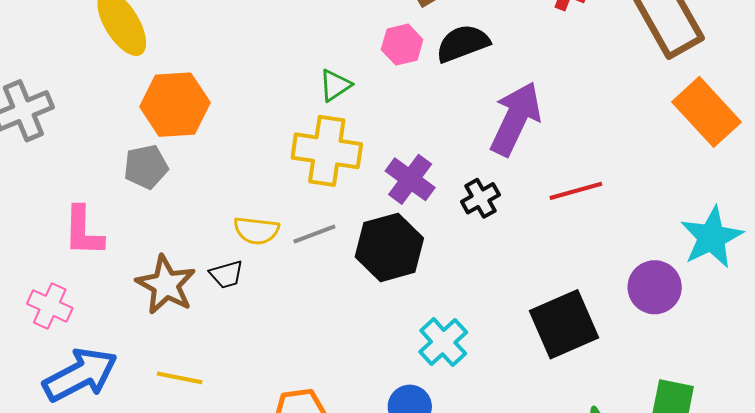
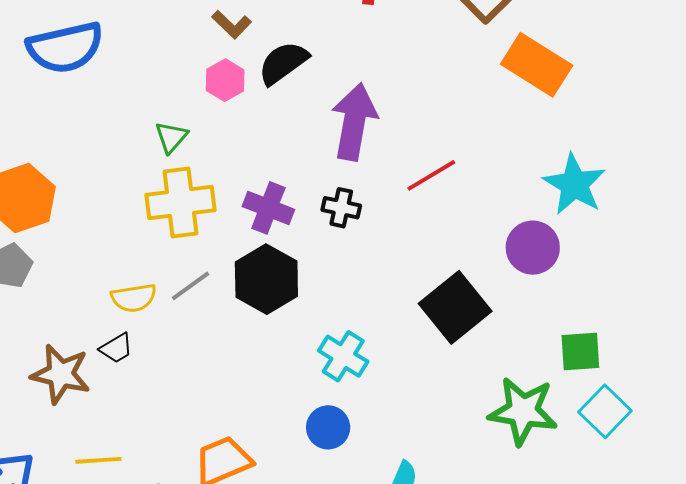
black cross: (480, 198) -> (341, 208), turned -33

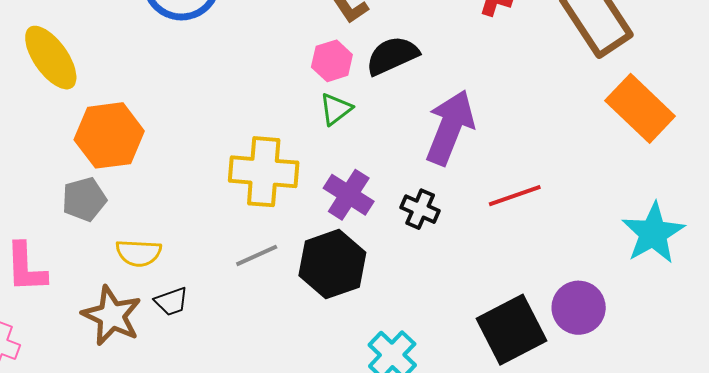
green triangle: (171, 137) -> (336, 109), moved
purple circle: (533, 248) -> (579, 308), moved
yellow semicircle: (134, 298) -> (139, 253), moved

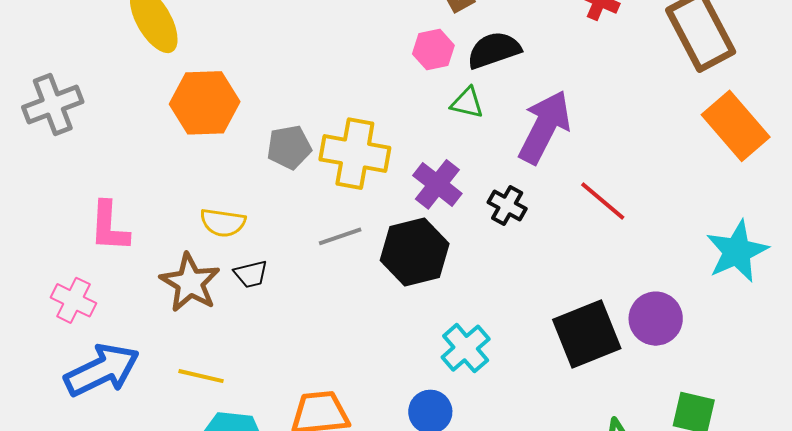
green triangle: (336, 109) -> (467, 103), moved, turned 45
red line: (515, 196) -> (603, 201), turned 54
gray pentagon: (84, 199) -> (289, 147), moved

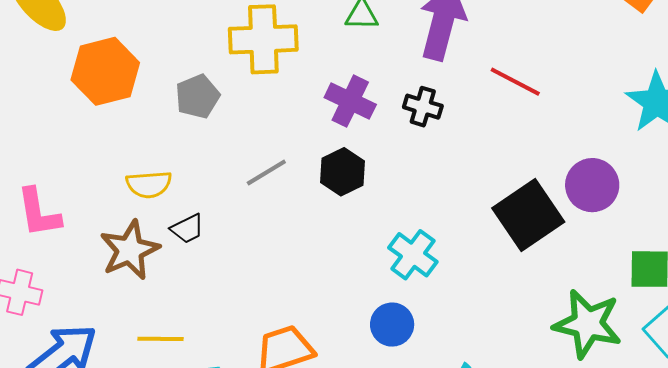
yellow cross: (355, 154) -> (263, 39), moved
black hexagon: (415, 252) -> (342, 172), size x0.7
brown star: (190, 283) -> (130, 250), turned 30

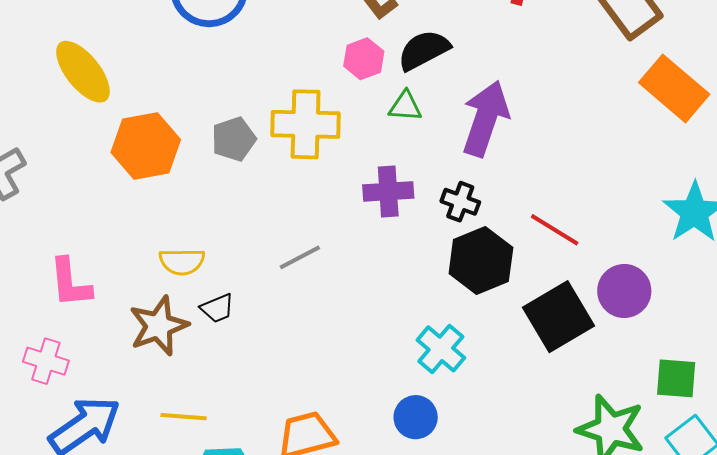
red line: (515, 82) -> (555, 230), moved
gray pentagon: (197, 96) -> (234, 139), moved
purple cross: (350, 101) -> (388, 191), turned -33
black hexagon: (342, 172) -> (481, 260), moved, size x1.4

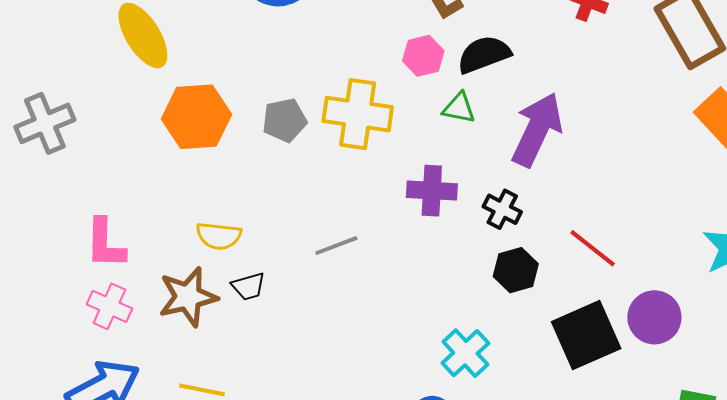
black hexagon: (481, 260) -> (516, 270), size x0.7
pink cross: (46, 361) -> (109, 306), moved

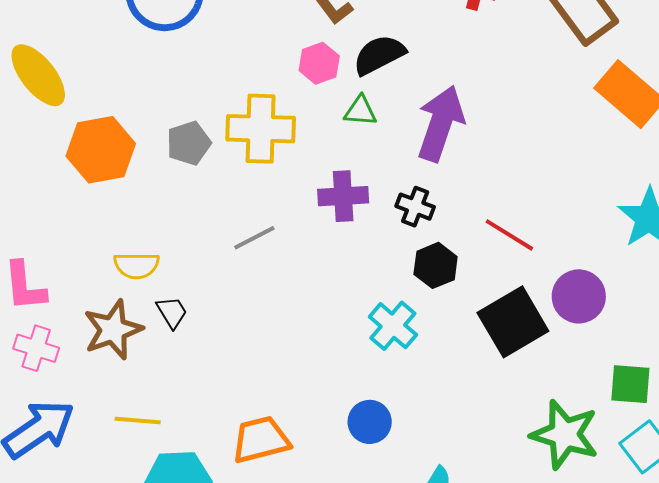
gray line: (336, 246) -> (254, 238), moved
black trapezoid: (248, 286) -> (172, 312), turned -99
cyan cross: (465, 353) -> (393, 326), moved

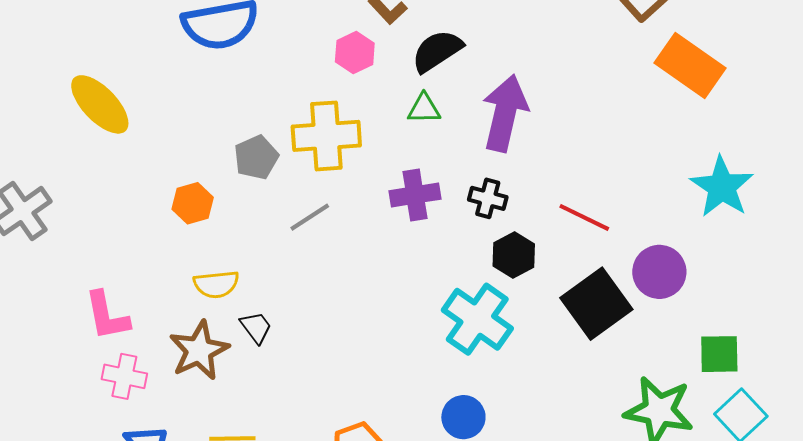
pink hexagon: (319, 63) -> (355, 53), moved
orange hexagon: (101, 150) -> (193, 203), moved, size x0.6
gray line: (254, 238) -> (310, 217), moved
cyan cross: (393, 326) -> (477, 319), size x1.4

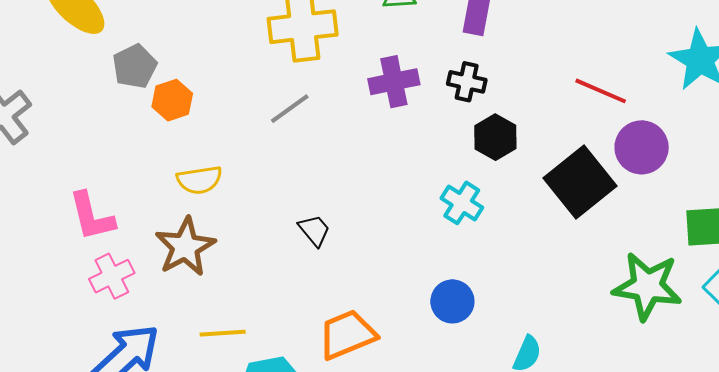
gray pentagon: (256, 157) -> (135, 66), moved
red line: (584, 217) -> (601, 91), moved
cyan cross: (477, 319) -> (462, 203), size x0.6
black trapezoid: (256, 327) -> (314, 230), moved
pink cross: (124, 376) -> (112, 276), turned -36

